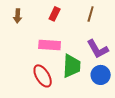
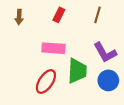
red ellipse: (43, 76) -> (46, 82), turned 65

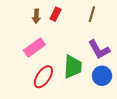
brown arrow: (19, 17) -> (36, 16), moved
pink rectangle: (53, 48) -> (34, 47), moved, turned -40

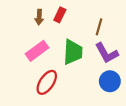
brown line: (92, 14) -> (99, 27), moved
green trapezoid: (73, 67) -> (73, 52), moved

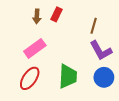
green trapezoid: (73, 52) -> (68, 76), moved
red ellipse: (47, 82) -> (30, 78), moved

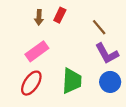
brown line: (94, 26) -> (99, 27), turned -56

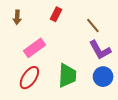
brown arrow: (39, 17) -> (17, 17), moved

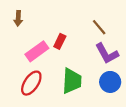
red rectangle: (56, 14) -> (60, 41), moved

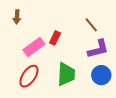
purple L-shape: (107, 53) -> (98, 49), turned -75

